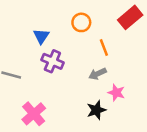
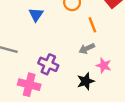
purple cross: (52, 61) -> (48, 64), moved
pink cross: (34, 114) -> (29, 85), turned -35

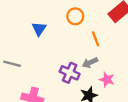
purple cross: (48, 64) -> (70, 73), moved

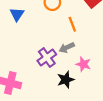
purple cross: (70, 73) -> (47, 58), turned 30

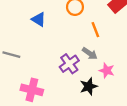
blue triangle: (17, 14) -> (39, 19), turned -32
gray arrow: (67, 48) -> (90, 53), turned -120

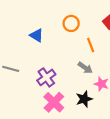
purple cross: (69, 64) -> (46, 77), moved
pink cross: (32, 90) -> (54, 102), moved, turned 30

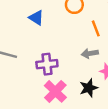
gray arrow: (85, 68) -> (90, 53), turned 136
purple cross: (46, 77) -> (47, 64), turned 30

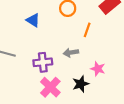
orange line: (96, 28) -> (87, 30), turned 40
gray arrow: (90, 53) -> (71, 53), moved

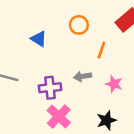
pink star: (98, 69) -> (114, 84), moved
black star: (81, 84) -> (106, 120), moved

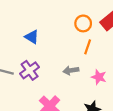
orange circle: (79, 25) -> (83, 23), moved
purple cross: (50, 88) -> (30, 70), moved, turned -30

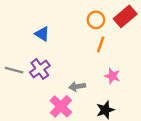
gray arrow: (71, 70) -> (77, 87), moved

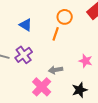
orange circle: (96, 20) -> (65, 17), moved
orange line: (101, 44) -> (56, 34), moved

